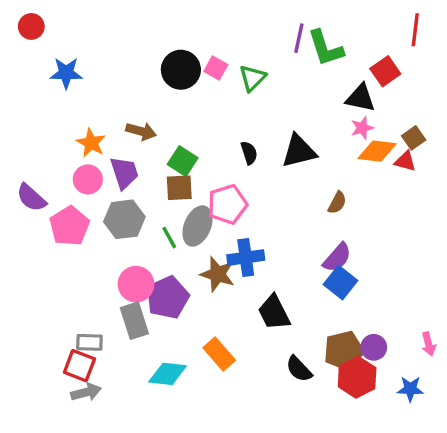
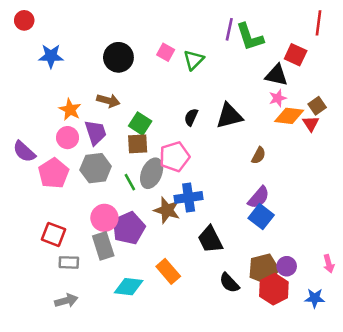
black circle: (181, 70) -> (118, 57), moved
red square: (385, 71) -> (296, 55), turned -30
black semicircle: (249, 153) -> (191, 117), turned -138
red triangle: (405, 161) -> (311, 124), turned 42
red square: (79, 366) -> (53, 234), moved

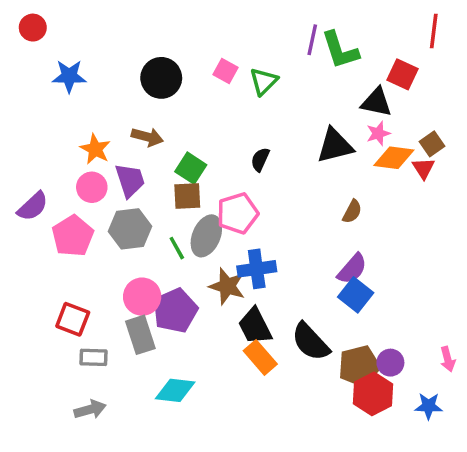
black triangle: (229, 116) -> (335, 146), moved
purple semicircle: (24, 152) -> (33, 206), turned -85
black trapezoid: (210, 239) -> (255, 326), moved
orange rectangle: (168, 271) -> (260, 357), moved
black semicircle: (229, 283) -> (311, 342), moved, size x1.4

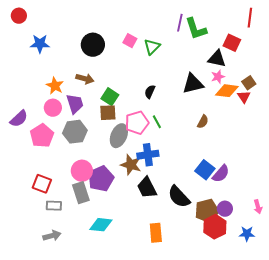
green line: (177, 248) -> (157, 122), moved
purple semicircle: (352, 269) -> (221, 174), moved
orange rectangle: (260, 357) -> (156, 233), moved, turned 36

